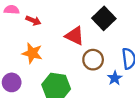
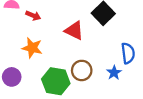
brown circle: (93, 60) -> (82, 70), moved

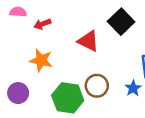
red arrow: (33, 16) -> (42, 24), turned 136

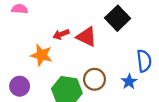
red arrow: (42, 24) -> (61, 34), moved

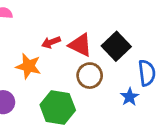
black square: (118, 18) -> (116, 46), moved
brown circle: (95, 79) -> (90, 76), moved

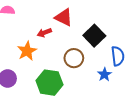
red triangle: (80, 45) -> (64, 17), moved
orange star: (28, 66) -> (27, 51), turned 30

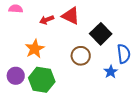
red arrow: (44, 33) -> (47, 20), moved
green hexagon: (49, 83) -> (42, 80), moved

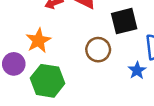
black square: (101, 34) -> (124, 21), turned 30
purple circle: (16, 76) -> (14, 64), moved

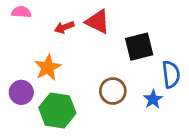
brown circle: (98, 50) -> (113, 91), moved

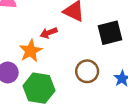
red arrow: (64, 27) -> (49, 33), moved

